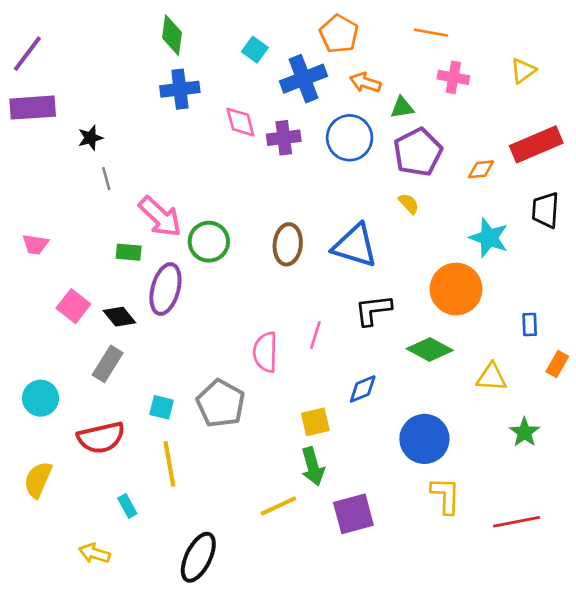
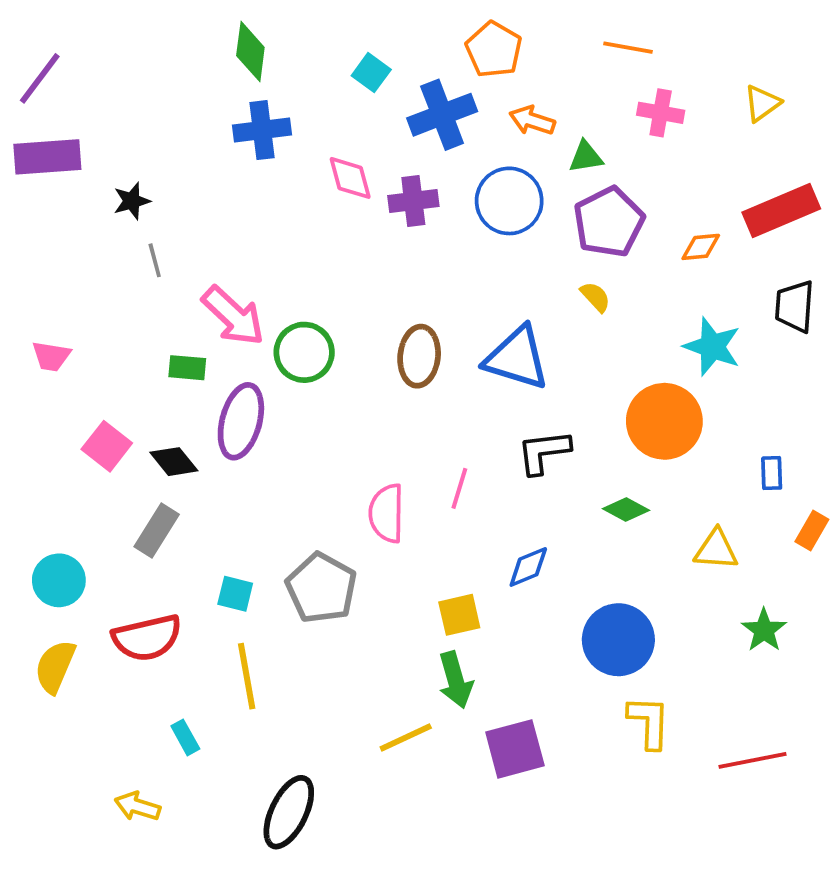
green diamond: (430, 349) -> (626, 509), size x0.7
yellow semicircle: (38, 480) -> (55, 667), moved

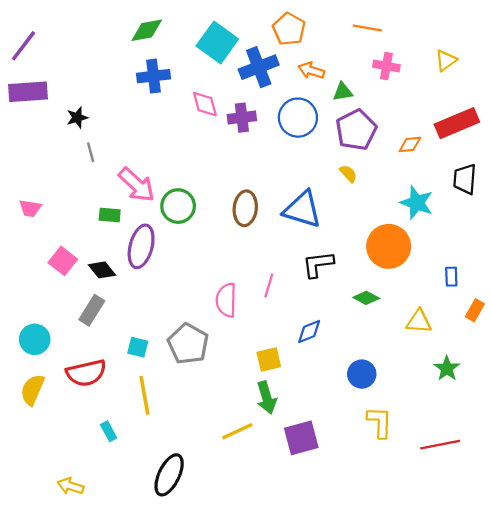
green diamond: (250, 51) -> (147, 30), turned 72
cyan square: (371, 73) -> (217, 43), size x1.8
blue circle: (618, 640) -> (362, 374), size x0.7
yellow arrow: (137, 806) -> (71, 486), moved

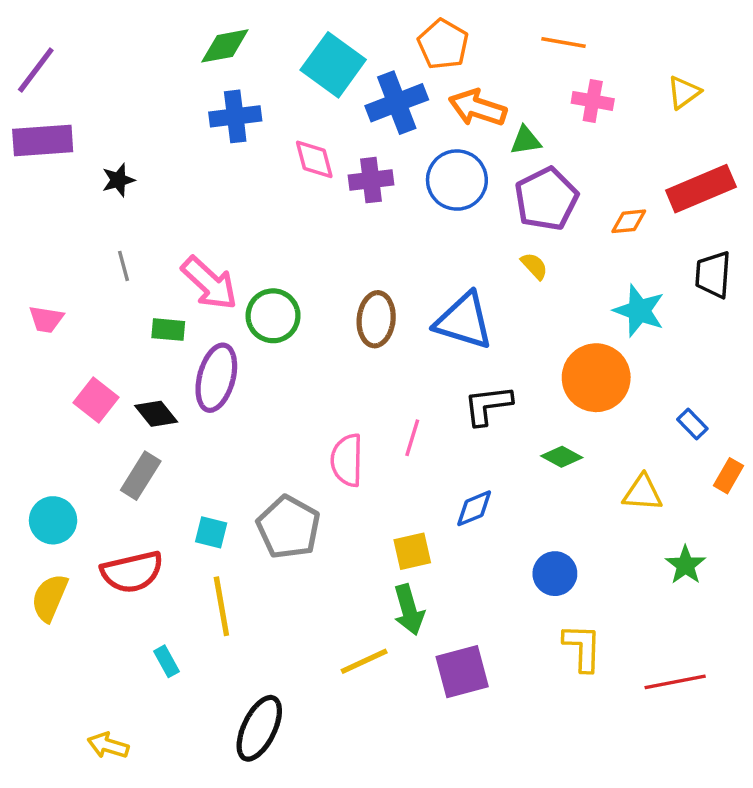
orange arrow: (311, 71) -> (478, 108), size x1.4
gray line: (91, 152) -> (123, 266), moved
blue rectangle: (451, 277) -> (692, 424), turned -42

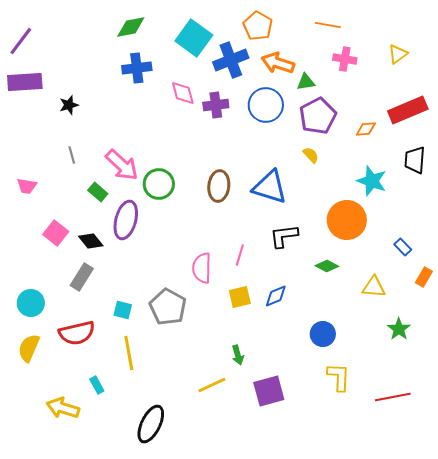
green rectangle: (168, 330) -> (98, 192), turned 36
yellow square: (412, 551) -> (240, 297), moved
green arrow: (409, 610) -> (238, 355), size x0.7
yellow arrow: (108, 745) -> (63, 408), moved, size x1.4

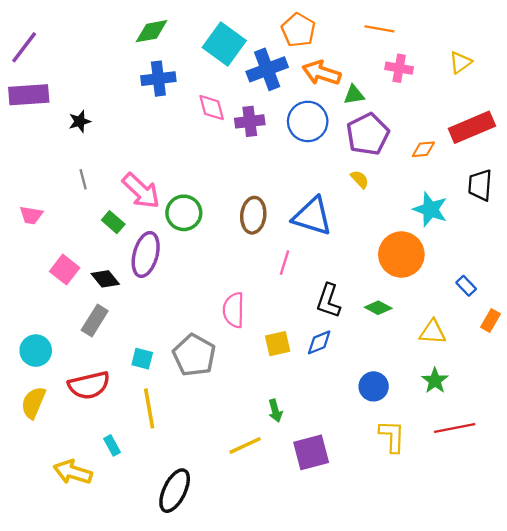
black L-shape: (284, 236) -> (328, 301), moved, turned -64
pink line: (240, 255) -> (285, 263), moved
green star: (399, 329) -> (435, 381), moved
red line: (393, 397) -> (455, 428), moved

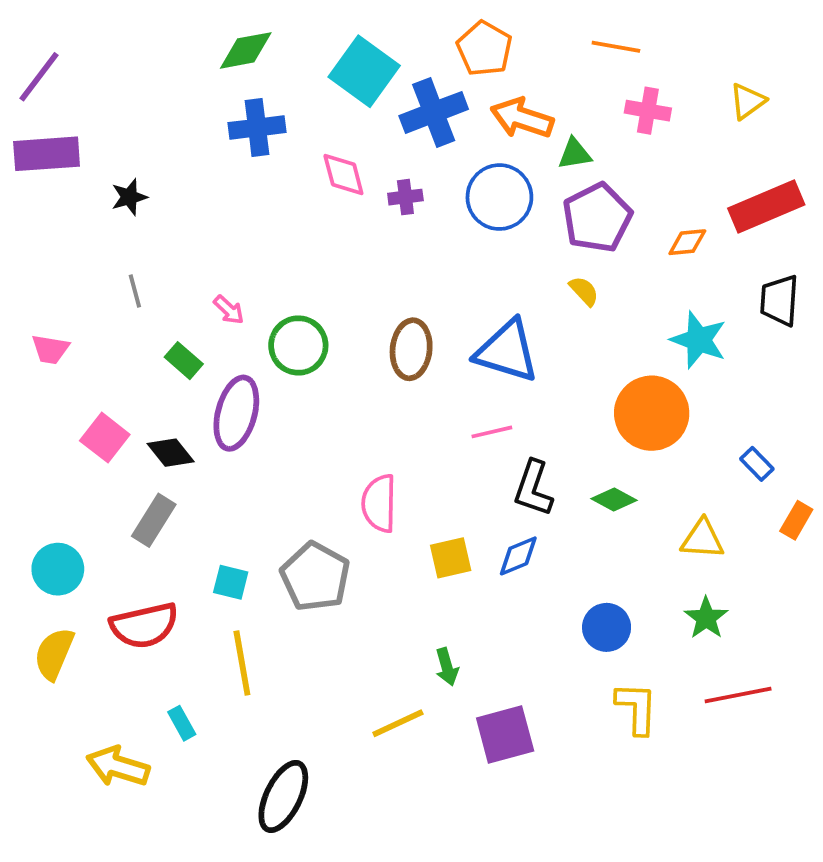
purple cross: (250, 121) -> (405, 197), size x0.7
pink arrow: (141, 191) -> (229, 310), size x0.5
pink line: (285, 263) -> (492, 432), moved, turned 60

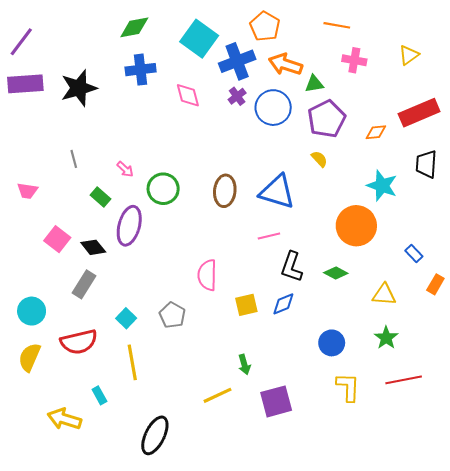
black star: (129, 197) -> (79, 88), moved, size x1.8
purple cross: (405, 197) -> (237, 96), moved, turned -30
gray pentagon: (315, 577) -> (172, 315), size x0.7
cyan square: (231, 582) -> (126, 318), turned 30

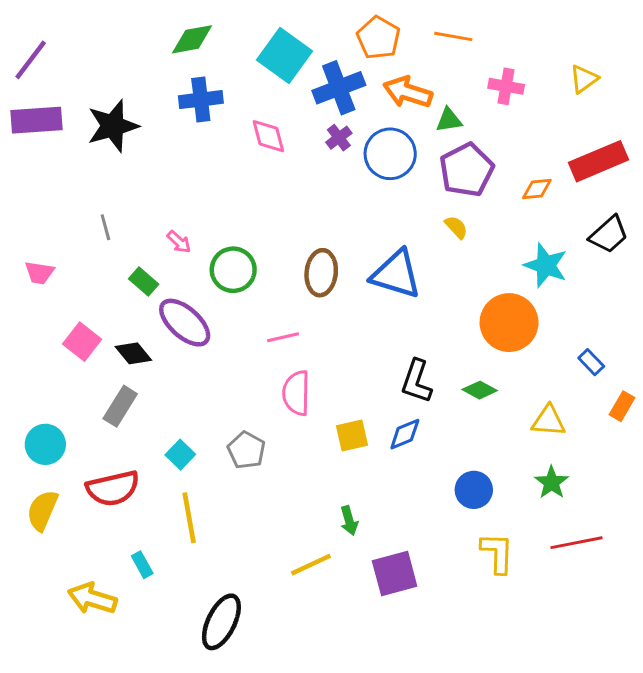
orange line: (337, 25) -> (453, 36), moved
black trapezoid: (426, 164) -> (609, 235), turned -136
purple ellipse: (129, 226) -> (185, 323), turned -63
pink line: (269, 236) -> (283, 337), moved

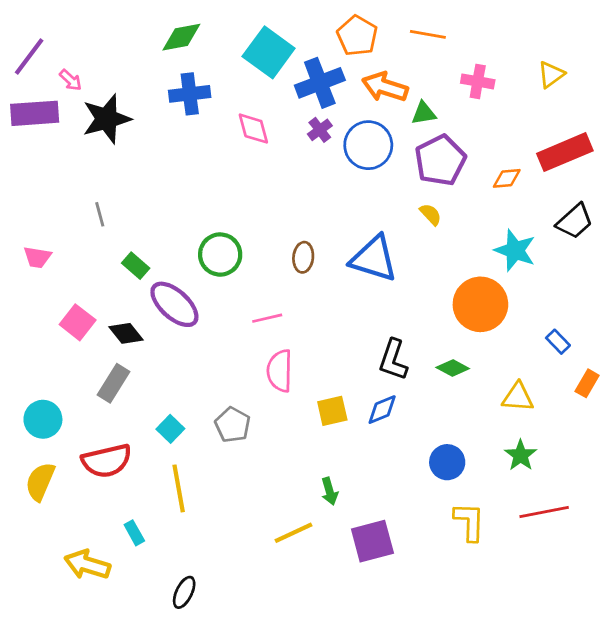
pink arrow: (179, 242) -> (71, 80), moved
brown ellipse: (321, 273) -> (303, 257), size x0.7
black ellipse: (221, 622) -> (184, 592), moved, size x0.6

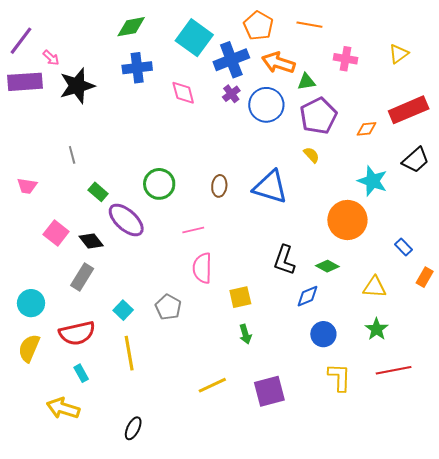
blue diamond: (382, 410) -> (307, 296), moved
green arrow: (330, 491) -> (245, 334), moved
cyan rectangle: (134, 533) -> (81, 373), moved

